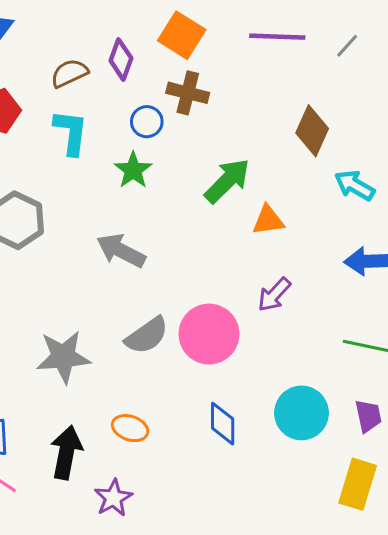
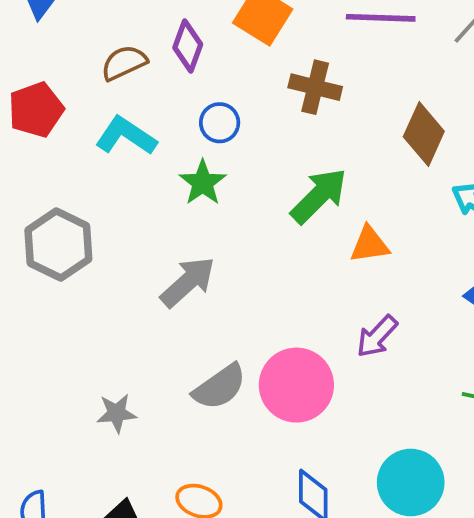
brown cross: (188, 93) -> (315, 87), moved
cyan L-shape: (71, 132) -> (126, 136), turned -63
gray arrow: (121, 251) -> (188, 282), turned 111
gray star: (63, 357) -> (117, 413), size x0.6

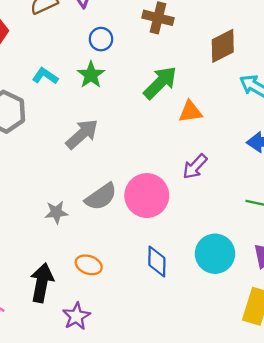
brown diamond: (424, 134) -> (223, 46), turned 39
cyan L-shape: (126, 136) -> (45, 76), moved, size x0.7
gray star: (117, 413) -> (56, 212), moved

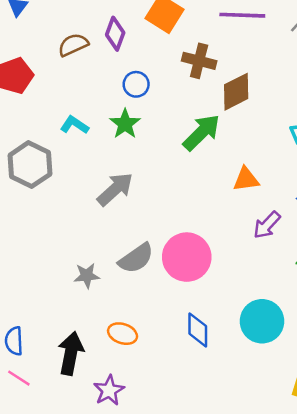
brown diamond: (223, 46) -> (236, 92), moved
orange triangle: (190, 112) -> (246, 179), moved
purple arrow: (195, 167) -> (267, 225), moved

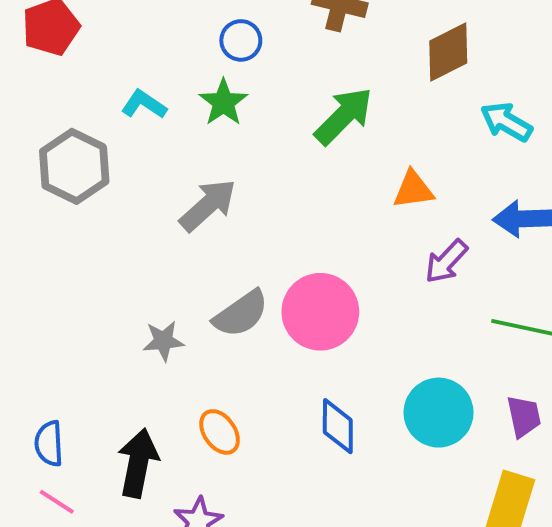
brown diamond: (236, 92) -> (448, 52), moved
orange ellipse: (123, 334) -> (220, 432), turned 36

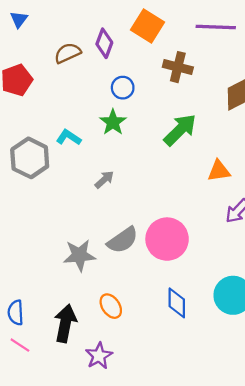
cyan L-shape: (144, 104) -> (69, 137), moved
gray arrow: (208, 205) -> (104, 180), size x0.6
gray star: (163, 341) -> (79, 255), size x1.4

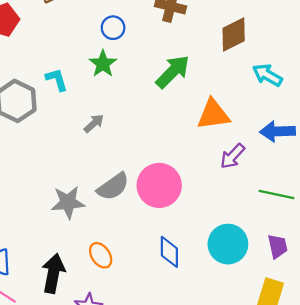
cyan L-shape: (69, 137) -> (57, 80), turned 40
orange triangle: (219, 171) -> (213, 114), size x1.4

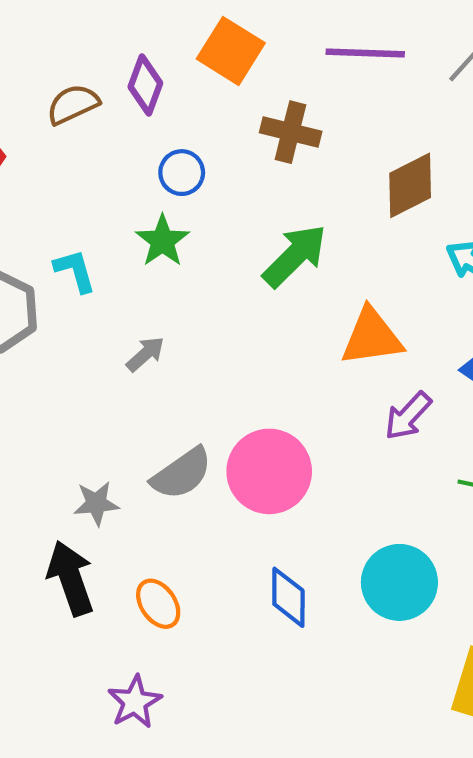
gray star: (68, 202) -> (96, 503), size x0.7
black arrow: (53, 273) -> (71, 578), moved, turned -30

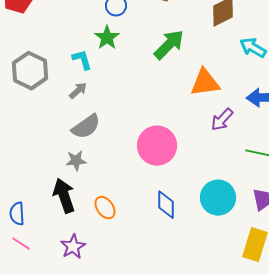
cyan L-shape: (75, 271) -> (82, 60), moved
gray arrow: (145, 354) -> (78, 91), moved
gray semicircle: (182, 474) -> (86, 127), moved
purple star: (135, 702) -> (73, 247), moved

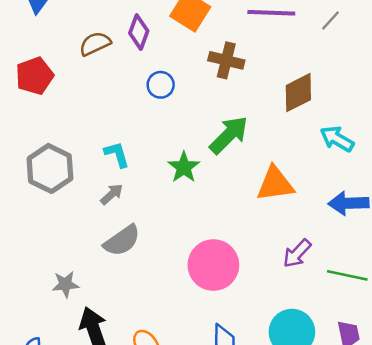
green star: (107, 38) -> (184, 167), moved
purple arrow: (222, 120) -> (297, 253), moved
gray star: (76, 161) -> (65, 284), moved

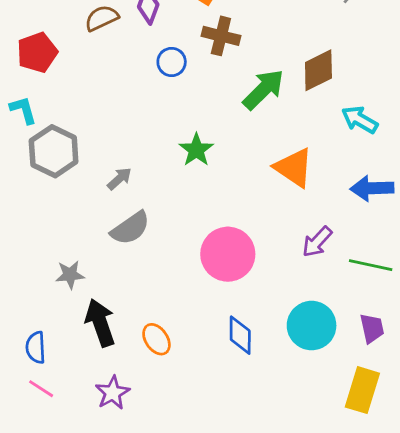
brown cross: (226, 60) -> (221, 36), moved
green arrow: (229, 135) -> (264, 89), moved
cyan L-shape: (117, 154) -> (23, 110), moved
orange triangle: (275, 184) -> (294, 168), turned 42

